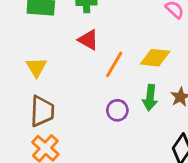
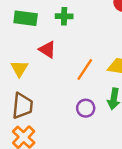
red triangle: (88, 40) -> (47, 50), moved

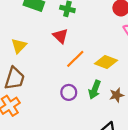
red triangle: (47, 50) -> (60, 36), moved

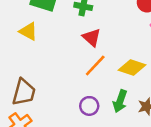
red triangle: (60, 36) -> (92, 37), moved
yellow triangle: (19, 46) -> (28, 31), moved, turned -42

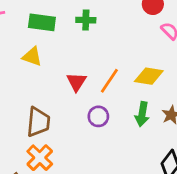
red triangle: (92, 37) -> (76, 82), moved, turned 30
purple circle: (89, 106) -> (98, 116), moved

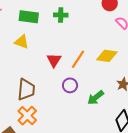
green arrow: (142, 114) -> (96, 98), moved, turned 42

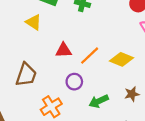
red triangle: (54, 60) -> (64, 50), turned 42
orange cross: (27, 116) -> (51, 107), moved

